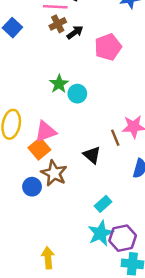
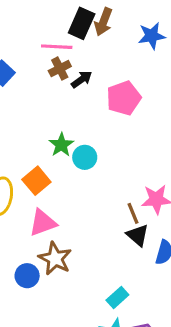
pink triangle: (45, 132) -> (43, 223), moved
orange square: (39, 149) -> (36, 181), moved
black triangle: (92, 155) -> (138, 235), moved

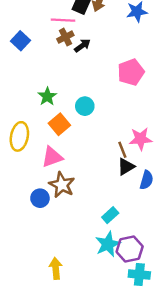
pink pentagon: (124, 98) -> (131, 72), moved
green star: (61, 145) -> (47, 96), moved
orange square: (36, 181) -> (59, 124), moved
black triangle: (138, 235) -> (126, 167), turned 48

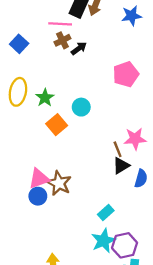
yellow ellipse: (19, 136) -> (18, 92), moved
pink triangle: (52, 157) -> (39, 179), moved

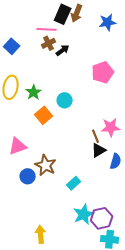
pink triangle: (39, 179) -> (18, 146), moved
cyan rectangle: (106, 213) -> (74, 183), moved

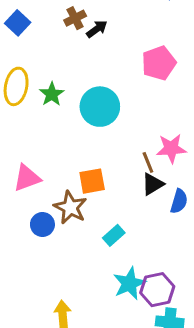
cyan circle: (65, 100) -> (100, 107), size x1.6
orange square: (44, 115) -> (92, 181), moved, turned 30

